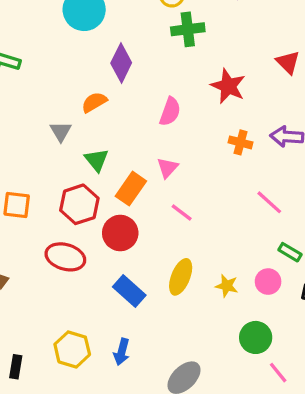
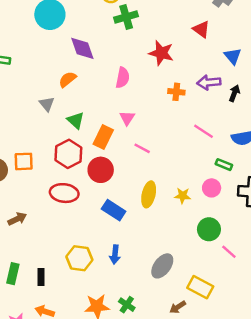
purple diamond: (121, 63) -> (82, 48), turned -36

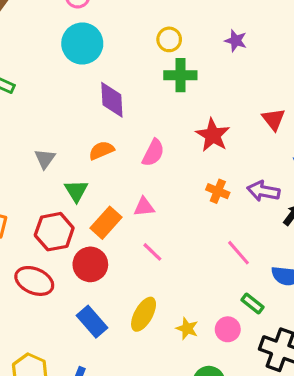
orange semicircle: (67, 79) -> (101, 150), moved
pink triangle: (127, 118) -> (144, 207), turned 35

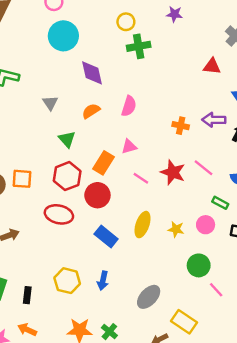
red triangle: (274, 119) -> (212, 66), turned -36
red star: (213, 135) -> (173, 172), moved
gray triangle: (45, 159) -> (50, 103), moved
green triangle: (76, 191) -> (67, 139), moved

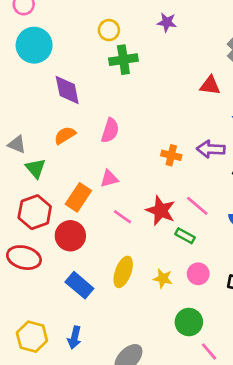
gray triangle: (50, 103) -> (17, 144), moved, turned -35
green rectangle: (220, 203) -> (185, 236), moved

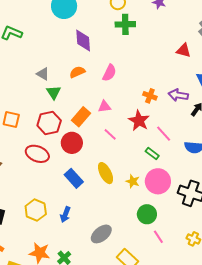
red star: (161, 211) -> (139, 121), moved
yellow ellipse: (123, 272) -> (106, 173), turned -55
pink circle: (198, 274) -> (158, 181), size x1.6

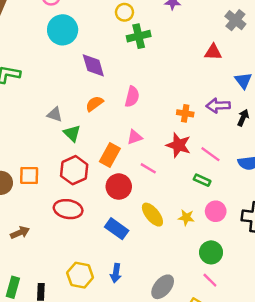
red circle: (72, 143) -> (119, 187), moved
pink circle: (158, 181) -> (216, 211), size x0.7
pink line: (158, 237) -> (210, 280), moved

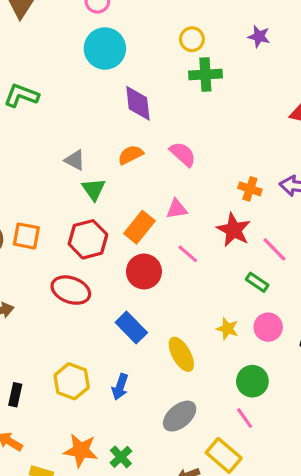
pink semicircle: (132, 97) -> (183, 154), turned -72
yellow ellipse: (152, 215) -> (181, 354), moved

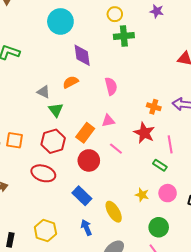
pink semicircle: (183, 154) -> (111, 86), turned 36
orange semicircle: (131, 155) -> (71, 82), moved
pink line: (274, 249) -> (170, 144), turned 36
blue arrow: (120, 387) -> (86, 228), moved, turned 140

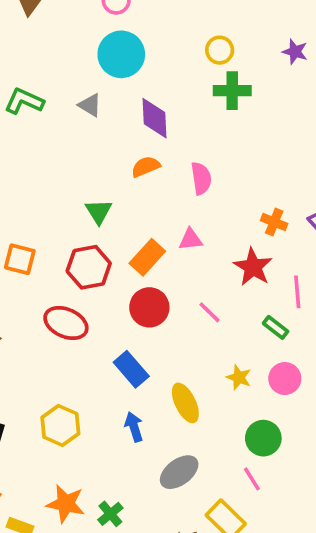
orange semicircle: (71, 82) -> (146, 167), moved
gray triangle: (44, 92) -> (90, 105), moved
pink line: (116, 149) -> (209, 312), moved

